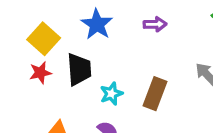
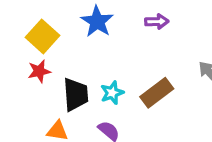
black trapezoid: (79, 69) -> (76, 94), moved
brown rectangle: (155, 94) -> (157, 93), turned 32

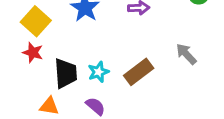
red star: (39, 71) -> (33, 53), turned 30

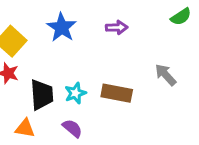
brown rectangle: (139, 72) -> (117, 93), turned 48

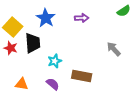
brown rectangle: (117, 93) -> (82, 76), moved
black trapezoid: (42, 95) -> (33, 43), moved

